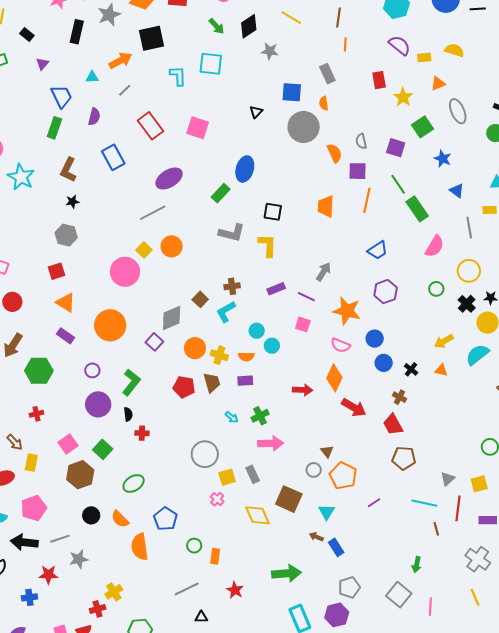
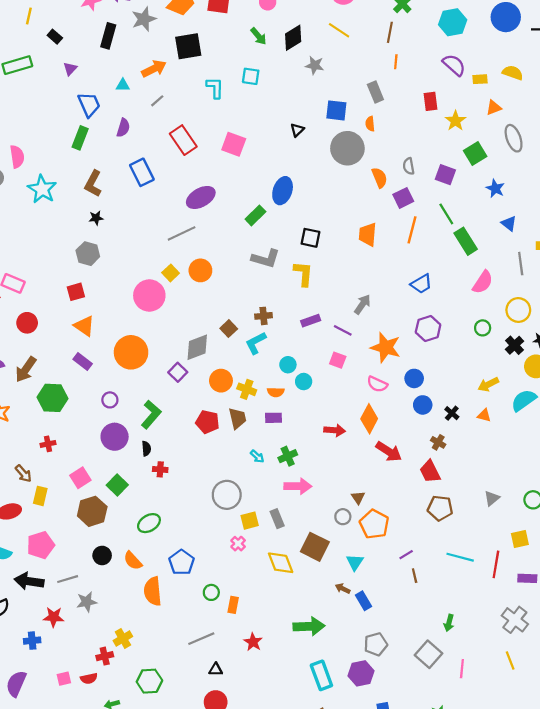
cyan square: (211, 64) -> (251, 76), size x0.7
purple square: (357, 171) -> (403, 198), turned -30
gray triangle: (448, 479) -> (492, 498), moved
brown line: (436, 529) -> (415, 576), moved

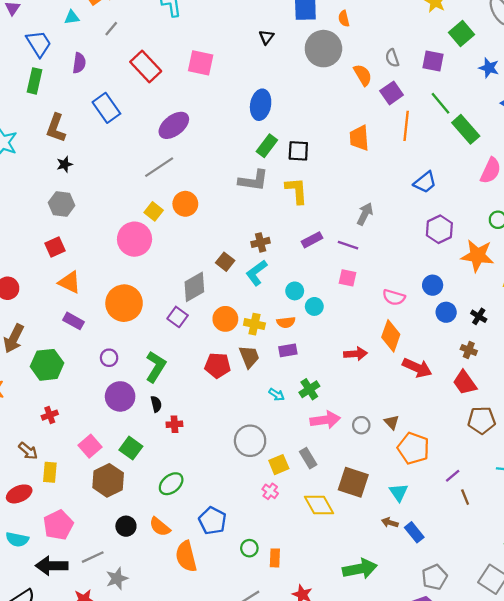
green rectangle: (255, 215) -> (267, 146), moved
orange star: (386, 347) -> (477, 256), moved
gray circle: (343, 517) -> (361, 425), moved

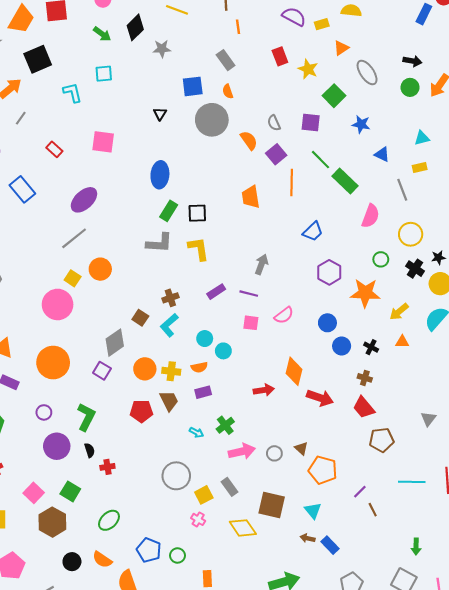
red rectangle: (146, 67) -> (54, 149), size x0.6
pink semicircle: (394, 297) -> (284, 315), moved, turned -48
green circle: (249, 548) -> (177, 556), moved

